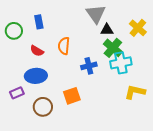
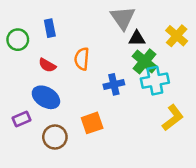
blue ellipse: (36, 76) -> (46, 97), turned 35
yellow L-shape: (135, 92) -> (173, 118), turned 130

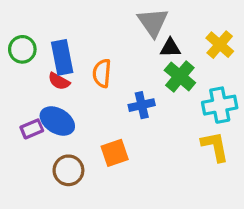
blue rectangle: (50, 28) -> (62, 57), moved, size x1.5
cyan cross: (155, 81) -> (220, 105), moved
yellow L-shape: (173, 118) -> (215, 146), turned -64
purple rectangle: (22, 119) -> (32, 129), moved

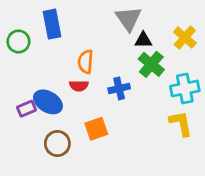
blue rectangle: (62, 57) -> (52, 24), moved
red semicircle: (59, 81) -> (79, 86), moved, turned -30

